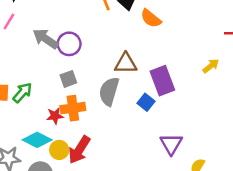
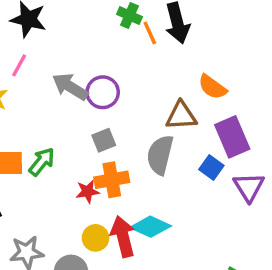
orange semicircle: (151, 18) -> (212, 87), moved
cyan diamond: (37, 140) -> (151, 227), moved
purple triangle: (171, 144) -> (249, 187), moved
red arrow: (79, 150) -> (123, 237), turned 136

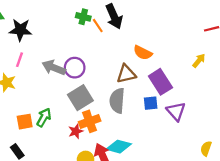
gray square: (104, 140) -> (80, 98), size x1.6
blue square: (211, 168) -> (151, 103), turned -32

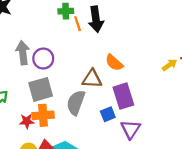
green cross: (83, 17) -> (66, 11), turned -32
yellow arrow: (199, 60) -> (170, 65), moved
gray arrow: (54, 68) -> (23, 53), turned 45
blue square: (151, 103) -> (108, 114), turned -32

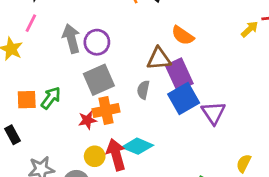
purple rectangle: (123, 96) -> (179, 74), moved
gray semicircle: (76, 103) -> (143, 90), size x0.6
blue square: (108, 114) -> (184, 99), size x1.6

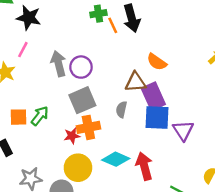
blue square: (184, 99) -> (157, 118), turned 32
red arrow: (116, 155) -> (144, 166), moved
yellow circle: (95, 156) -> (78, 168), size x1.5

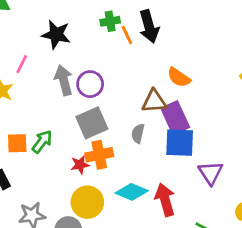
black star: (29, 18) -> (56, 34), moved
purple triangle: (183, 130) -> (211, 173), moved

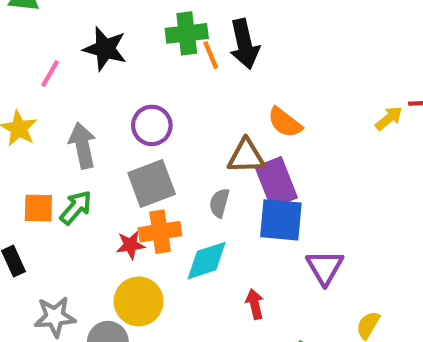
green cross: (110, 21) -> (187, 33), size x1.4
pink line: (22, 64) -> (50, 74), moved
gray arrow: (64, 80) -> (83, 145), moved
cyan diamond: (132, 192) -> (207, 261), moved, turned -44
red arrow: (165, 200) -> (255, 304), size x0.6

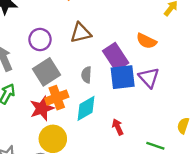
orange semicircle: (285, 122) -> (146, 41), moved
brown triangle: (246, 156) -> (81, 33), moved
red star: (130, 245) -> (42, 108), size x1.5
purple triangle: (325, 267) -> (149, 78), moved

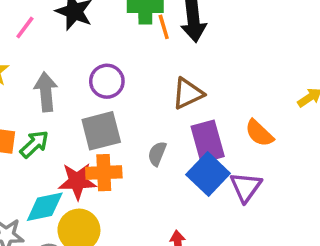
brown triangle: (81, 33) -> (188, 93), moved, turned -30
blue square: (123, 77) -> (208, 174), turned 32
cyan diamond: (86, 108) -> (45, 207), moved

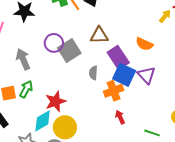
brown triangle: (188, 93) -> (99, 35), turned 42
gray square: (101, 131) -> (69, 50), moved
orange cross: (104, 173) -> (114, 91), moved

